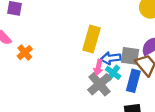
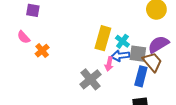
cyan cross: (113, 73) -> (122, 41), moved
gray cross: (99, 84) -> (91, 79), moved

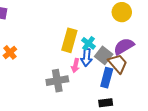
gray square: (138, 54) -> (104, 55), turned 30
blue arrow: (120, 56) -> (86, 57), turned -78
gray cross: (91, 79) -> (57, 81), turned 30

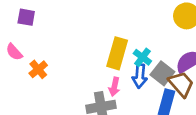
pink arrow: (75, 66) -> (114, 87), moved

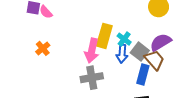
pink semicircle: (14, 52) -> (46, 12), moved
pink arrow: (114, 87) -> (92, 51), moved, size x1.6

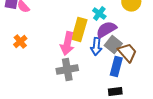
cyan cross: (124, 39) -> (99, 14), moved
purple semicircle: (161, 42) -> (106, 30), moved

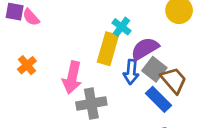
cyan cross: (99, 14) -> (122, 27), moved
pink arrow: (67, 44) -> (72, 77), moved
blue rectangle: (116, 67) -> (159, 99), turned -60

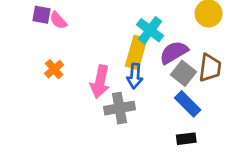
cyan cross: (122, 27) -> (150, 30), size x1.4
blue arrow: (131, 72) -> (135, 76), moved
brown trapezoid: (174, 80) -> (210, 68), moved, turned 48

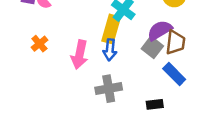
purple semicircle: (174, 52) -> (160, 30), moved
blue rectangle: (188, 104) -> (174, 74), moved
gray cross: (119, 108) -> (109, 89), moved

